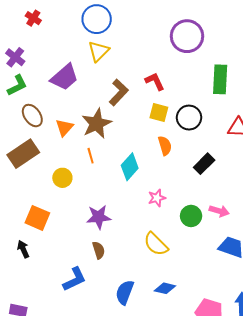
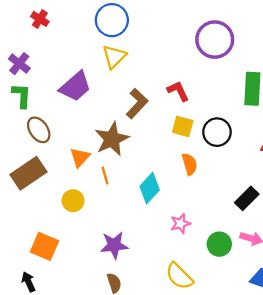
green L-shape: (17, 85) -> (22, 96), turned -60
orange triangle: (64, 128) -> (80, 157), moved
black rectangle: (204, 164) -> (247, 198), moved

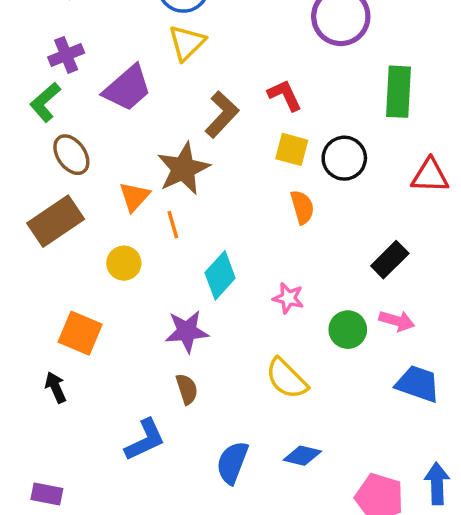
purple cross: (19, 64) -> (66, 55), moved, turned 30
green L-shape: (22, 96) -> (45, 102), turned -135
cyan diamond: (150, 188) -> (220, 275), moved
pink star: (180, 224) -> (288, 298), turned 30

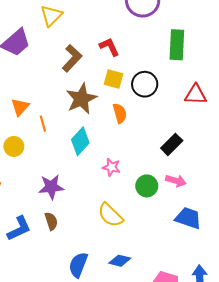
brown star: (183, 169) -> (81, 99), moved
cyan diamond: (220, 275) -> (80, 141), moved
blue L-shape: (145, 440) -> (19, 228), moved

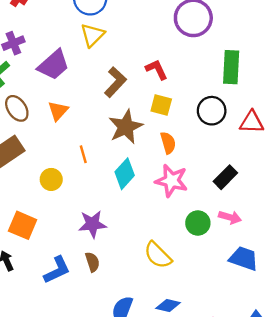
black circle: (145, 84) -> (212, 111), moved
orange triangle: (20, 107) -> (58, 111), moved
pink star: (111, 167) -> (172, 181), moved, size x1.6

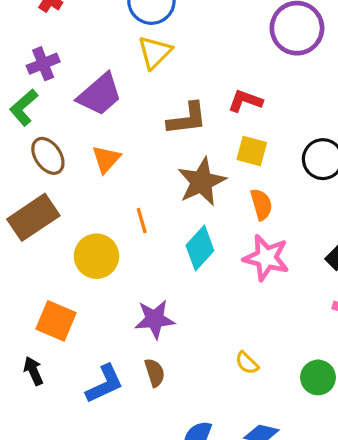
red L-shape: (157, 69) -> (245, 101), turned -45
brown L-shape: (115, 82) -> (187, 119), turned 40
yellow circle: (51, 179) -> (96, 256), size x1.4
green circle: (198, 223) -> (318, 377), moved
yellow semicircle: (158, 255) -> (247, 363), size x0.6

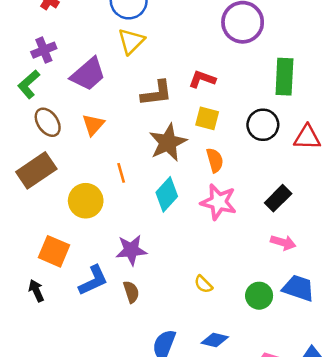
blue L-shape: (105, 384) -> (93, 280), moved

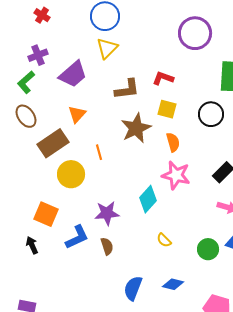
brown ellipse: (48, 122) -> (26, 116), moved
brown rectangle: (36, 170) -> (53, 143), moved
cyan diamond: (167, 194) -> (148, 199), moved

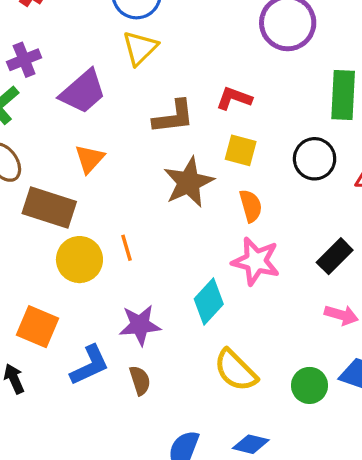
brown rectangle: (53, 143) -> (49, 207), turned 52
orange line: (99, 152) -> (127, 248), moved
yellow semicircle: (164, 240) -> (236, 370), size x1.8

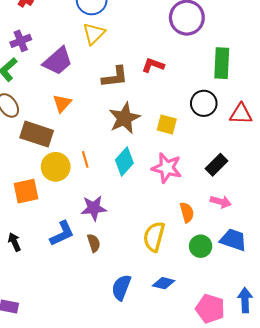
yellow square: (241, 150) -> (167, 124), moved
orange semicircle: (251, 206) -> (187, 212), moved
cyan diamond: (209, 302) -> (124, 162), moved
orange square: (38, 327) -> (26, 191), moved, turned -35
yellow semicircle: (236, 370) -> (154, 237), turned 60

